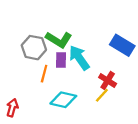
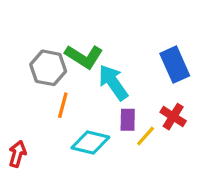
blue rectangle: (122, 45) -> (175, 65), turned 35
purple rectangle: (61, 60) -> (128, 120), moved
red cross: (108, 80) -> (173, 117), moved

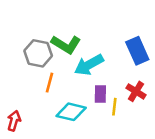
cyan arrow: (113, 82) -> (89, 65), turned -84
yellow line: (146, 136) -> (114, 107), turned -36

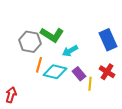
cyan arrow: (89, 65) -> (70, 51), size x0.7
purple rectangle: (100, 94) -> (79, 74), turned -40
cyan diamond: (71, 112) -> (55, 72), moved

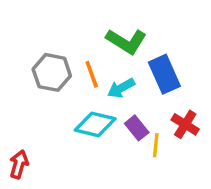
green L-shape: (52, 35) -> (126, 41), moved
blue rectangle: (108, 40) -> (164, 74), moved
orange line: (39, 65) -> (92, 74), moved, turned -35

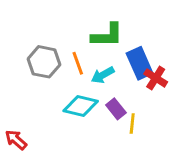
green L-shape: (126, 41) -> (107, 35), turned -32
red cross: (185, 124) -> (156, 78), moved
red arrow: (19, 164) -> (16, 140), turned -65

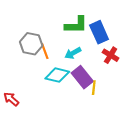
orange line: (78, 63) -> (45, 51), moved
blue rectangle: (140, 63) -> (99, 32), moved
purple rectangle: (116, 109) -> (82, 77), size x1.5

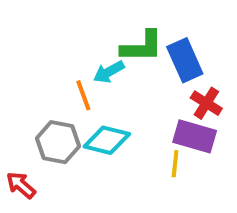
gray hexagon: (31, 44) -> (58, 142), moved
cyan arrow: (73, 53) -> (109, 72), moved
purple rectangle: (82, 77) -> (195, 136), moved, turned -35

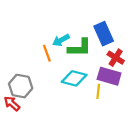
green L-shape: (142, 47) -> (80, 48), moved
cyan diamond: (107, 140) -> (74, 78), moved
gray hexagon: (58, 142) -> (21, 86), moved

